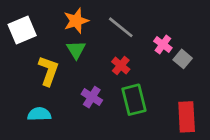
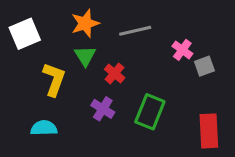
gray line: (121, 27) -> (135, 31), turned -52
gray square: (183, 59) -> (204, 66), turned 30
red cross: (121, 66) -> (115, 73), moved
green rectangle: (134, 100) -> (150, 112), turned 36

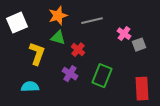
green triangle: (85, 56) -> (58, 38), turned -42

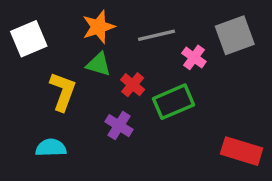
pink cross: (124, 34) -> (194, 57), moved
gray square: (139, 45) -> (235, 35), moved, size x1.6
green rectangle: (102, 76) -> (173, 102), moved, turned 45
red rectangle: (142, 89) -> (242, 151), turned -70

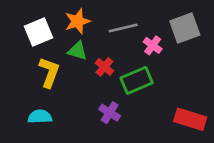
white square: (29, 39) -> (39, 32), moved
purple cross: (119, 126) -> (110, 113), moved

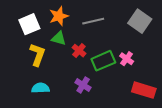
gray square: (185, 28) -> (140, 21), turned -35
pink cross: (153, 45) -> (127, 59), moved
cyan semicircle: (40, 117) -> (40, 88), moved

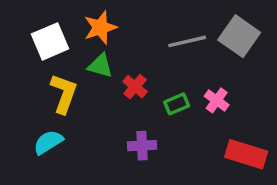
gray line: (93, 21) -> (187, 41), moved
green rectangle: (103, 61) -> (177, 104), size x0.6
purple cross: (83, 85) -> (142, 146), turned -35
cyan semicircle: (40, 88) -> (48, 142), moved, turned -30

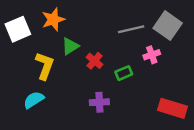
orange star: (100, 28) -> (53, 19), moved
white square: (50, 41) -> (18, 29), moved
green triangle: (100, 66) -> (70, 46), turned -48
pink cross: (217, 100) -> (152, 55), moved, turned 35

